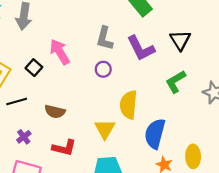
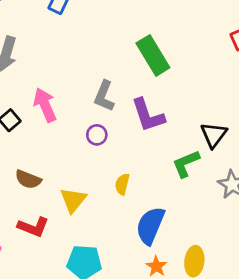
black triangle: (180, 40) -> (214, 135), moved
yellow semicircle: (129, 105) -> (122, 184), size x0.6
yellow triangle: (105, 129) -> (73, 200), moved

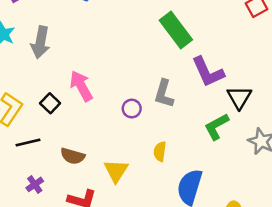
gray L-shape: (104, 96) -> (164, 94), moved
purple L-shape: (148, 115) -> (208, 72), moved

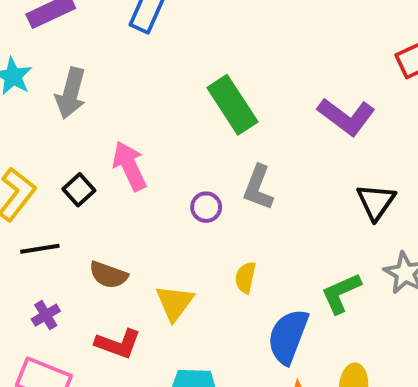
green rectangle: (176, 30) -> (232, 105), moved
purple L-shape: (208, 72) -> (346, 117), moved, turned -33
green L-shape: (217, 127) -> (341, 293), moved

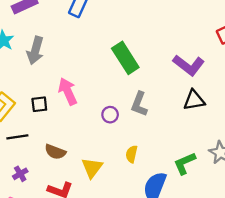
black square: (79, 190) -> (39, 104), turned 35
black triangle: (376, 202) -> (194, 100), moved, turned 45

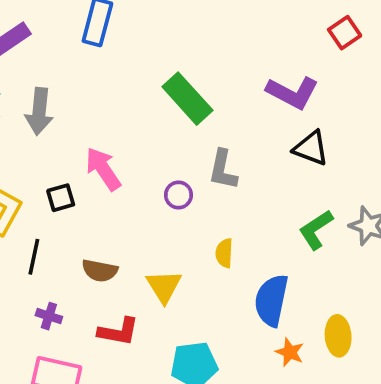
black triangle: (194, 100) -> (311, 148), turned 40
black line: (17, 137) -> (34, 257), turned -60
green L-shape: (185, 163) -> (316, 230), moved
purple cross: (20, 174) -> (49, 316), turned -32

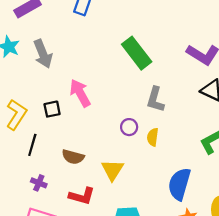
gray arrow: (39, 111) -> (43, 54), turned -32
purple circle: (178, 195) -> (129, 127), moved
yellow semicircle: (224, 253) -> (153, 137), moved

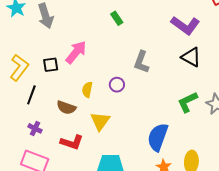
green rectangle: (137, 53) -> (117, 18), moved, size x0.5
pink arrow: (80, 93) -> (76, 52), turned 65
yellow semicircle: (153, 137) -> (87, 90), moved

